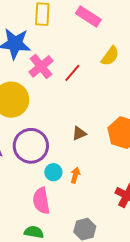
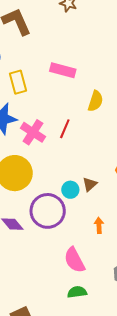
cyan circle: (53, 172) -> (70, 190), moved

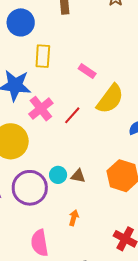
pink rectangle: (63, 70) -> (87, 71), moved, size x0.7
yellow semicircle: (95, 101) -> (110, 99), size x1.5
brown triangle: (90, 184) -> (78, 176), turned 35

